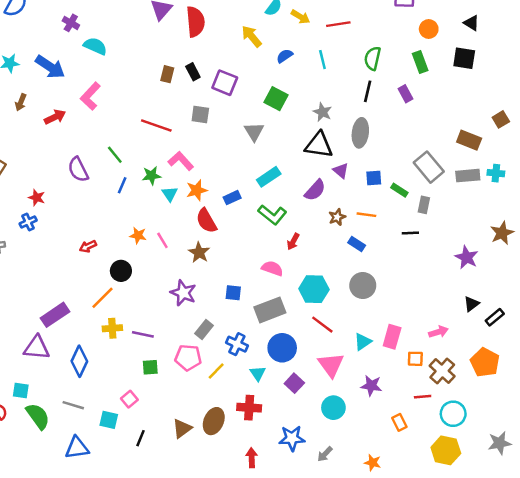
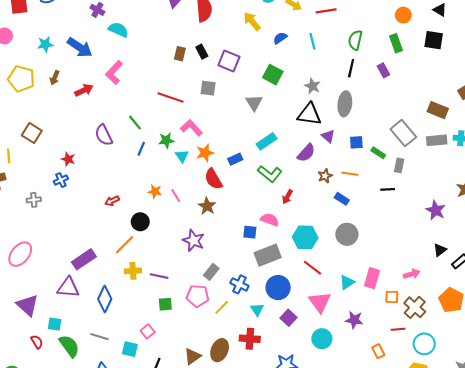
blue square: (233, 293) -> (250, 232), moved

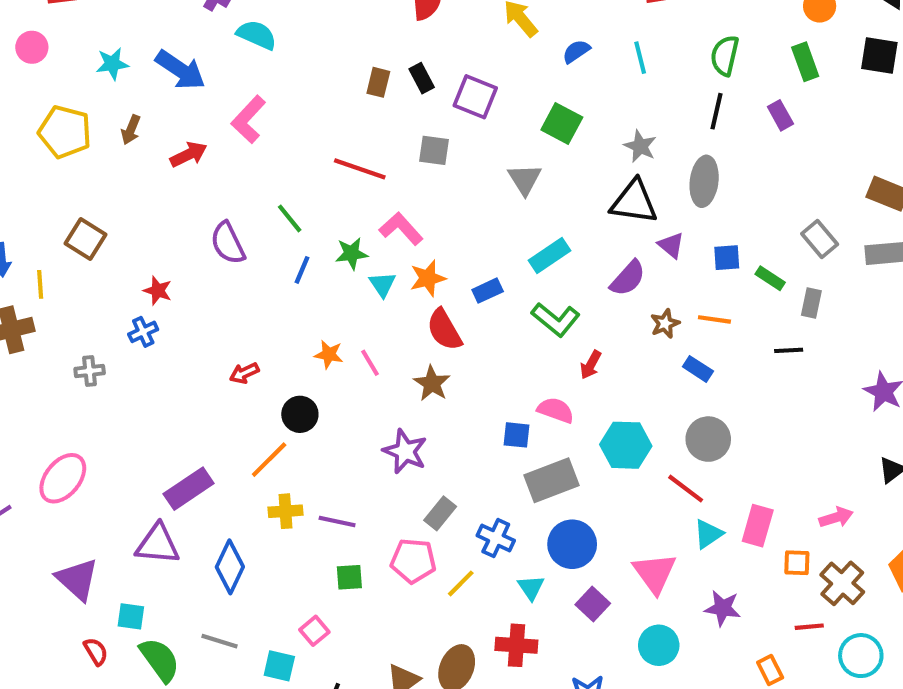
gray rectangle: (403, 133) -> (820, 239), size x0.7
red line: (312, 268) -> (686, 489), moved

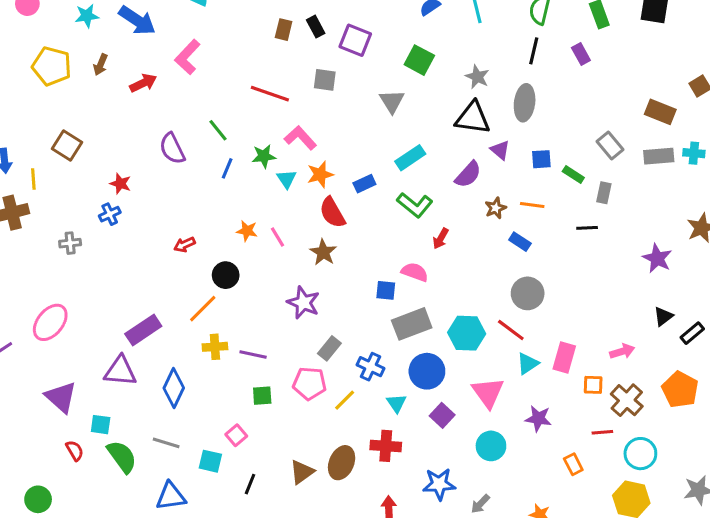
cyan hexagon: (626, 445) -> (467, 333), moved

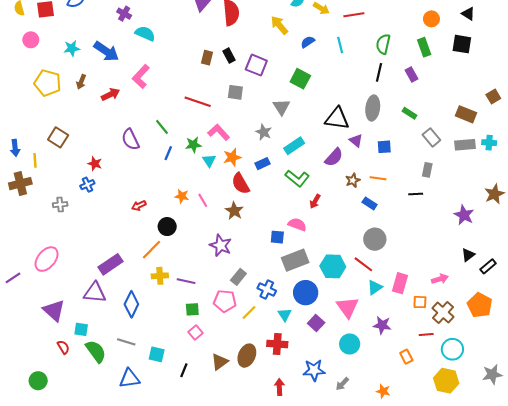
gray star: (477, 77) -> (264, 132), moved
green rectangle: (573, 174) -> (409, 113), moved
pink square: (236, 435) -> (195, 332), moved

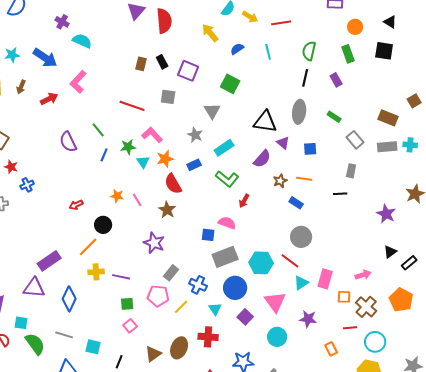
red star: (95, 164) -> (11, 167), moved

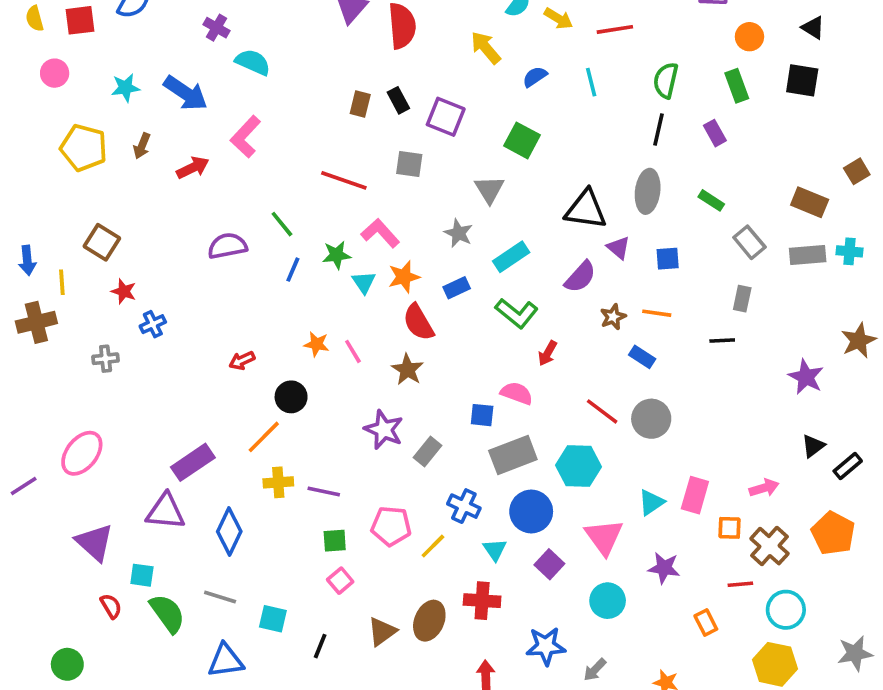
purple semicircle: (68, 142) -> (227, 246), turned 105
red line: (290, 261) -> (602, 411), moved
gray rectangle: (171, 273) -> (427, 451), moved

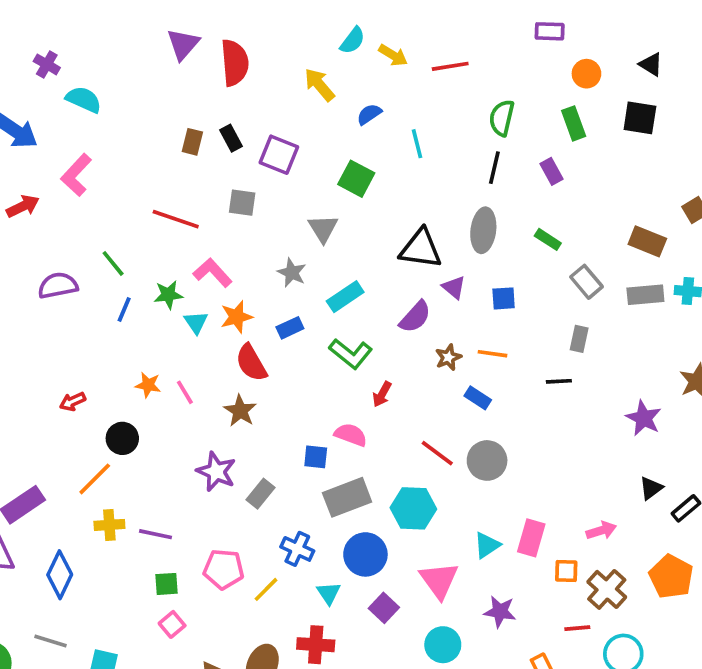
cyan line: (591, 82) -> (417, 144), moved

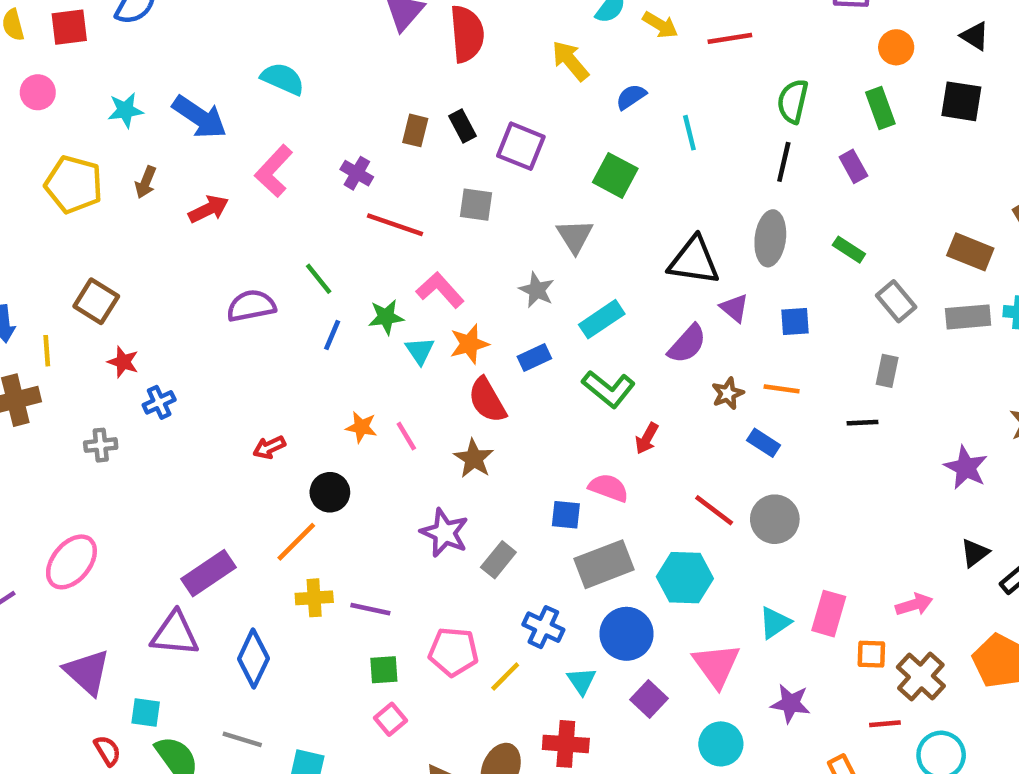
purple cross: (47, 64) -> (357, 173), moved

